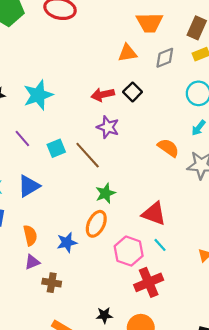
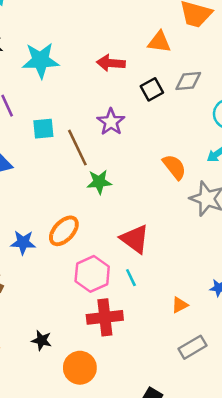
gray diamond: (165, 58) -> (188, 81), moved
red arrow: (103, 95) -> (111, 63), moved
green star: (105, 193) -> (99, 182), moved

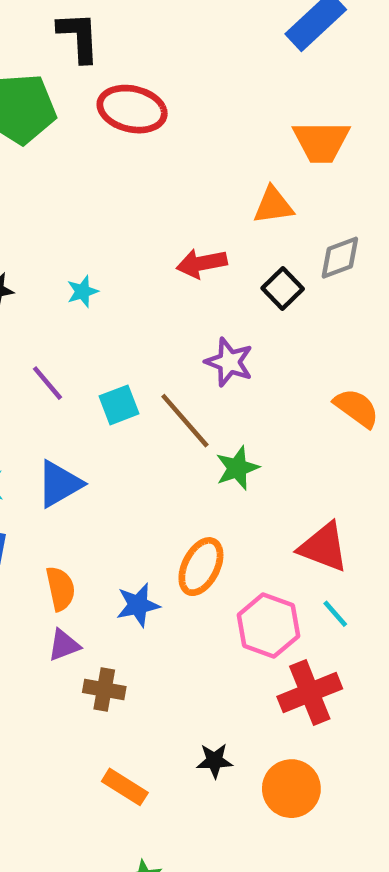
cyan star: (41, 60) -> (83, 292), size x0.5

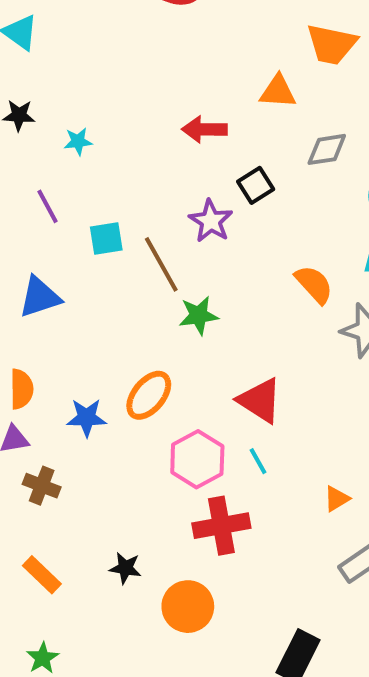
black square: (283, 288) -> (256, 185), moved
cyan star: (83, 292) -> (78, 141), moved

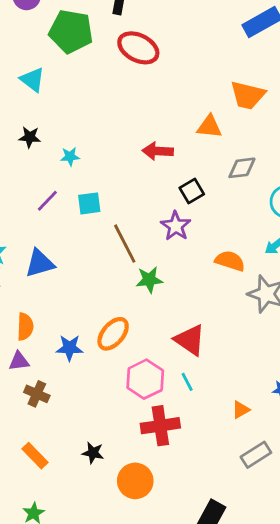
purple line: (48, 206) -> (47, 201), turned 70
purple star: (211, 221) -> (176, 226), moved
cyan square: (106, 239) -> (89, 203), moved
orange semicircle: (314, 284) -> (230, 261), turned -32

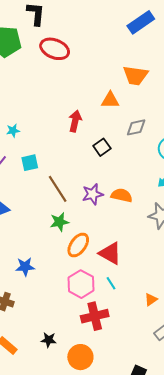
red arrow: (158, 151) -> (75, 121), turned 105
purple star: (176, 226) -> (93, 194), moved, turned 30
orange semicircle: (230, 261) -> (122, 195), moved
green star: (149, 280) -> (59, 222), moved
orange ellipse: (113, 334) -> (78, 245), moved

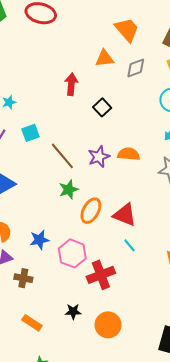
orange trapezoid: (135, 75) -> (127, 30), turned -132
gray diamond: (136, 127) -> (136, 68), moved
pink hexagon: (81, 284) -> (72, 253), moved
red cross: (95, 316) -> (101, 275), moved

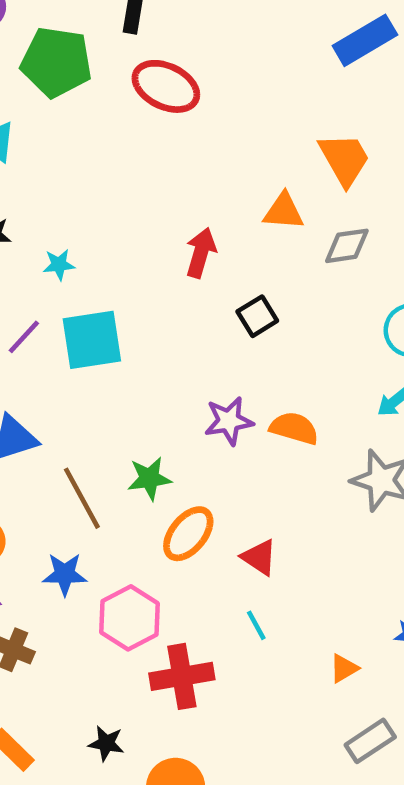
cyan square: (30, 133) -> (92, 340), size x1.6
brown line: (62, 156) -> (82, 498), moved
red triangle: (125, 215) -> (259, 557), size x0.7

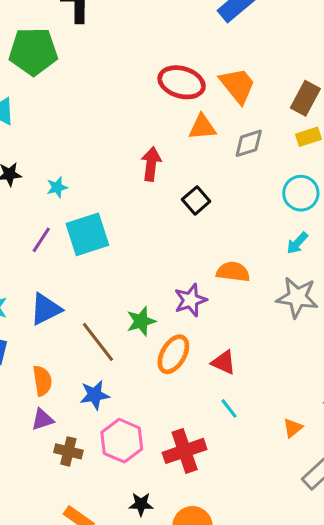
red ellipse: (166, 86) -> (182, 82), moved
purple star: (229, 421) -> (191, 300), moved
pink hexagon: (130, 618) -> (122, 441), moved

